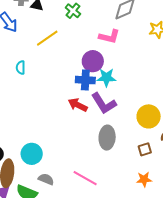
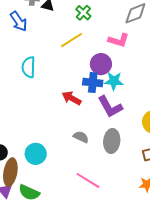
yellow line: (47, 38) -> (72, 40), moved
cyan semicircle: (21, 68) -> (29, 67), size x1.5
red arrow: (78, 105) -> (72, 98), moved
gray semicircle: (46, 179) -> (81, 137), moved

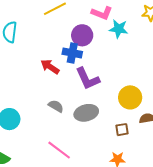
cyan star: (114, 81) -> (119, 29), moved
gray ellipse: (112, 141) -> (86, 113), turned 65

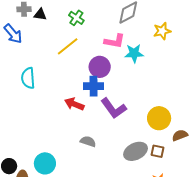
gray ellipse: (86, 113) -> (136, 151), moved
brown square: (122, 130) -> (158, 151), turned 32

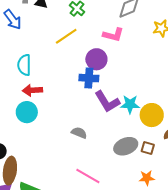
cyan star: (134, 53) -> (130, 104), moved
red arrow: (74, 104) -> (32, 90), moved, turned -30
cyan circle: (45, 163) -> (27, 112), moved

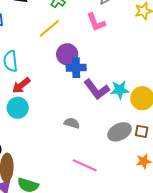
pink L-shape: (113, 35) -> (96, 22), turned 60
purple circle: (96, 59) -> (67, 54), moved
red arrow: (32, 90) -> (21, 85), turned -30

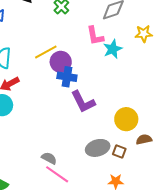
yellow line: (49, 28) -> (46, 52), moved
cyan star: (120, 90) -> (113, 49), moved, turned -30
gray semicircle: (72, 123) -> (49, 158), moved

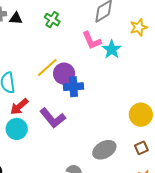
purple L-shape: (83, 102) -> (53, 118), moved
gray ellipse: (98, 148) -> (104, 150), moved
brown square: (119, 152) -> (141, 148), turned -32

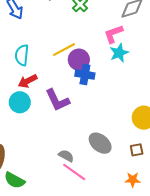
pink L-shape: (92, 40) -> (113, 34), turned 80
cyan star: (112, 49) -> (119, 53), moved
gray ellipse: (104, 150) -> (100, 143), turned 55

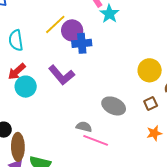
red arrow: (28, 81) -> (17, 72), moved

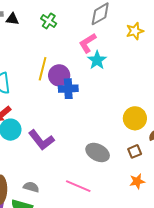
yellow line: (55, 24) -> (43, 69), turned -35
purple L-shape: (61, 75) -> (41, 140), moved
gray semicircle: (84, 127) -> (31, 187), moved

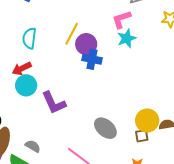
yellow circle: (135, 118) -> (147, 120), moved

